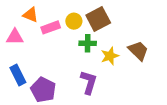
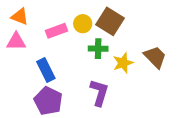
orange triangle: (31, 15) -> (20, 17), moved
brown square: (98, 19) -> (110, 21), turned -30
blue rectangle: (18, 75) -> (46, 70), moved

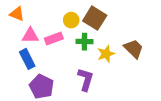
pink rectangle: (57, 31) -> (54, 38), moved
pink triangle: (16, 42) -> (30, 35), moved
blue rectangle: (46, 70) -> (27, 59), moved

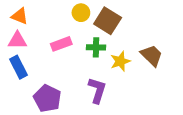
yellow circle: (71, 20) -> (81, 13), moved
pink triangle: (30, 35) -> (17, 40), moved
blue rectangle: (27, 59) -> (18, 67), moved

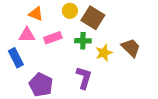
orange triangle: (20, 16) -> (36, 14), moved
pink triangle: (17, 40) -> (27, 35), moved

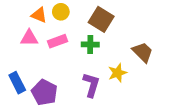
yellow circle: (70, 11) -> (61, 12), moved
yellow star: (104, 53) -> (117, 73), moved
blue rectangle: (16, 58) -> (17, 83), moved

